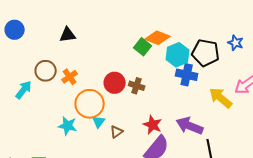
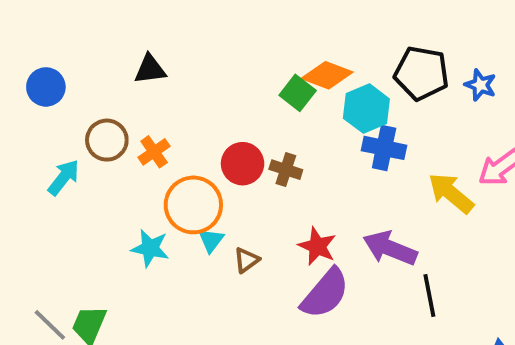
blue circle: (15, 30) -> (46, 87), moved
black pentagon: (206, 53) -> (421, 73), moved

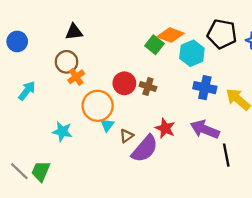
brown circle: (107, 140) -> (66, 62), moved
blue cross: (384, 148) -> (205, 88), moved
cyan star: (150, 248) -> (62, 132), moved
purple semicircle: (325, 293) -> (145, 149), moved

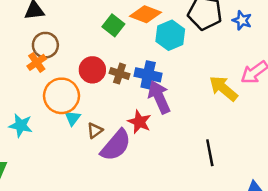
green square: (154, 45) -> (113, 25), moved
brown circle: (66, 62) -> (45, 45), moved
blue cross: (205, 88) -> (148, 75), moved
purple arrow: (205, 129) -> (159, 97), moved, turned 44

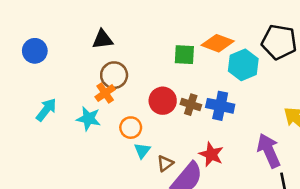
green square: (113, 25) -> (184, 55), turned -35
orange circle: (61, 96) -> (131, 128), size x0.6
purple arrow: (159, 97) -> (269, 151), moved
cyan star: (21, 125) -> (88, 119), moved

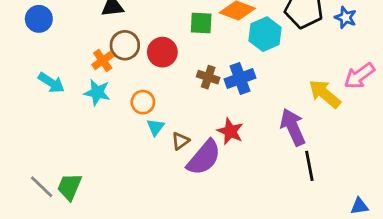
orange cross: (105, 93) -> (103, 60), moved
red circle: (163, 101) -> (162, 52), moved
blue cross: (220, 106) -> (240, 79), turned -32
cyan arrow: (46, 110) -> (51, 83), turned 85

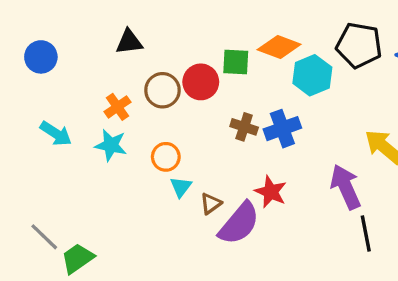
brown circle: (125, 45) -> (162, 90), moved
red circle: (162, 52) -> (201, 82), moved
gray line: (42, 187) -> (44, 237), moved
green trapezoid: (69, 187) -> (78, 258), turned 32

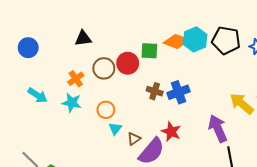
cyan hexagon: (312, 75) -> (195, 39), moved

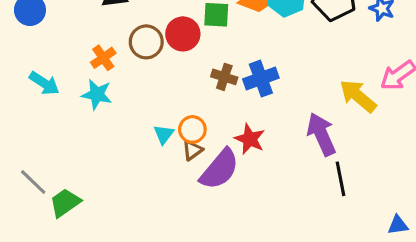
orange circle: (106, 110) -> (192, 129), moved

